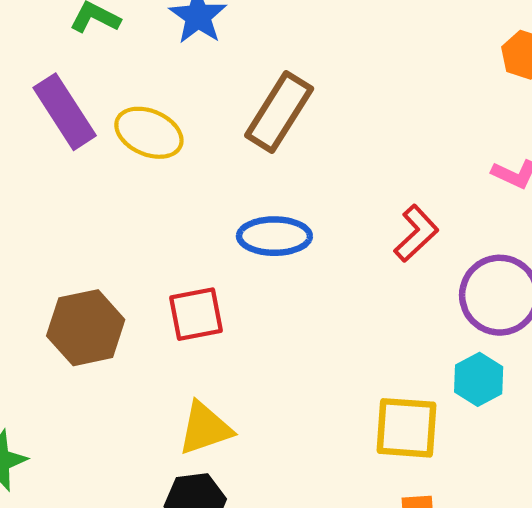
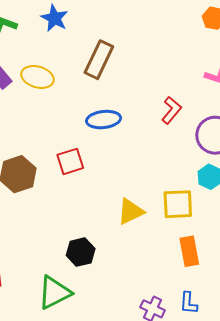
yellow triangle: (205, 428) -> (131, 211), moved

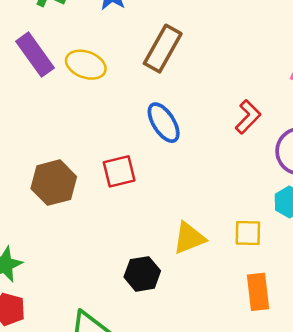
blue ellipse: (104, 120) -> (164, 123), turned 60
yellow square: (178, 204) -> (248, 233), size x0.7
black hexagon: (81, 252) -> (142, 274), moved

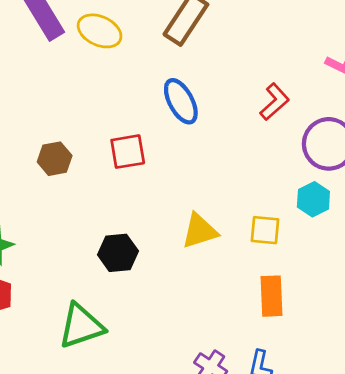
brown hexagon: (54, 183) -> (55, 159), size x0.7
black hexagon: (142, 274) -> (118, 253), moved

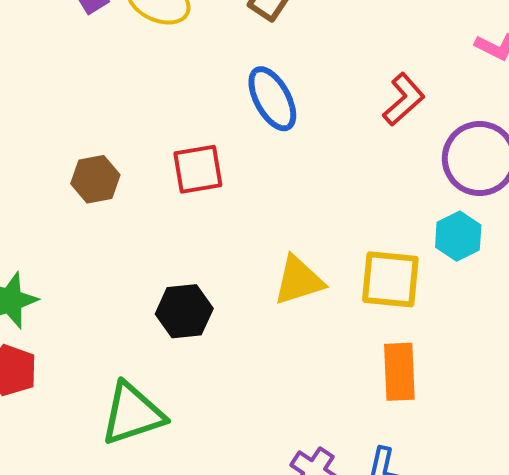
yellow square: (265, 230) -> (390, 279), size x1.4

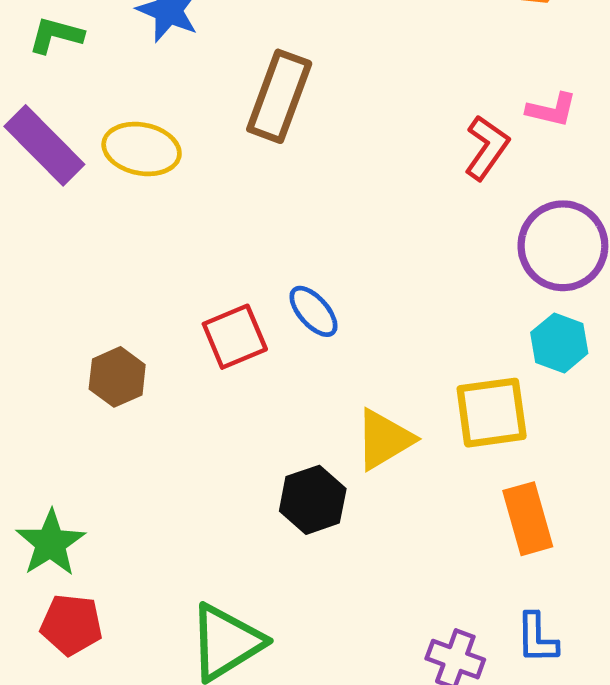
blue ellipse: (272, 99) -> (313, 311), moved, size x0.7
red L-shape: (404, 99) -> (487, 148), moved
black hexagon: (184, 311) -> (313, 500), moved

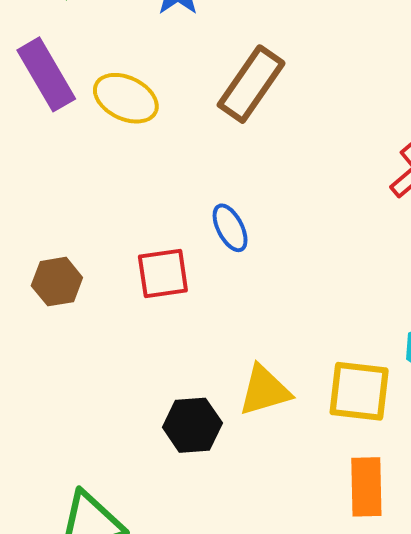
blue ellipse: (313, 311) -> (230, 228), moved

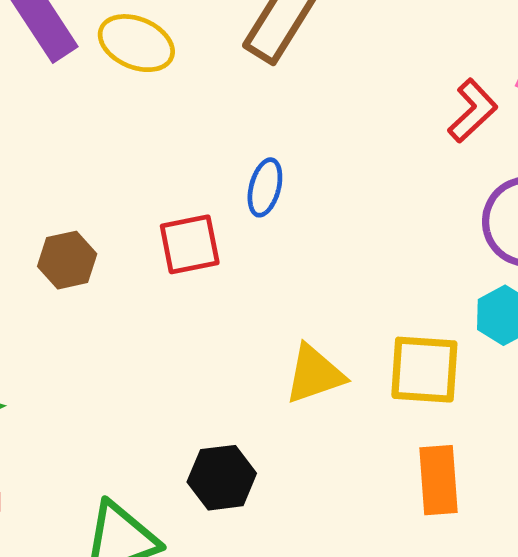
blue ellipse: (230, 228) -> (265, 187), turned 45
black hexagon: (192, 425) -> (222, 478), moved

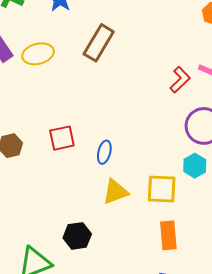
yellow ellipse: (136, 43) -> (38, 54), turned -36
blue ellipse: (265, 187) -> (104, 152), moved

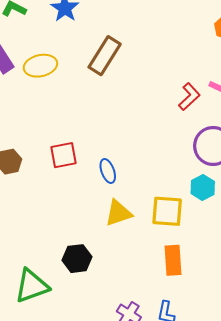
blue ellipse: (104, 152) -> (108, 171), turned -35

